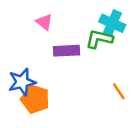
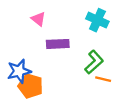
green L-shape: (99, 39) -> (94, 62), moved, turned 125
orange line: (119, 91) -> (103, 79), turned -42

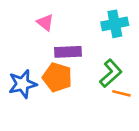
cyan cross: (97, 20) -> (115, 24), turned -35
orange pentagon: (30, 86) -> (57, 77), moved

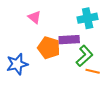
purple rectangle: (68, 52) -> (69, 40), moved
orange pentagon: (57, 77) -> (49, 48), moved

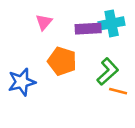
pink triangle: (34, 17) -> (44, 22), turned 32
purple rectangle: (69, 40) -> (88, 29), moved

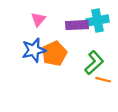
orange pentagon: (62, 61) -> (54, 54), turned 30
blue star: (22, 82) -> (34, 50), moved

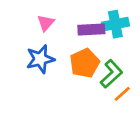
orange pentagon: (54, 54) -> (85, 63), moved
orange line: (103, 80) -> (122, 94), turned -56

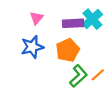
cyan cross: (115, 24) -> (92, 19), turned -30
green L-shape: (111, 74) -> (78, 76), moved

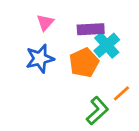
cyan cross: (92, 19) -> (107, 45), moved
green L-shape: (78, 76) -> (97, 111), moved

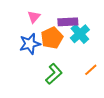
orange pentagon: (84, 63) -> (52, 38), moved
green L-shape: (97, 111) -> (54, 74), moved

